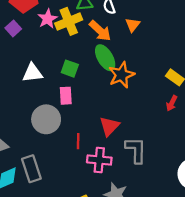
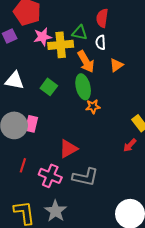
orange star: (121, 75) -> (93, 106), size x0.6
pink rectangle: (66, 96) -> (31, 124), moved
red line: (78, 141) -> (23, 165), moved
gray L-shape: (136, 150) -> (85, 177), turned 85

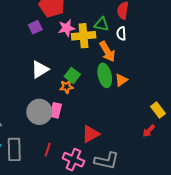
orange triangle: (116, 65) -> (121, 80), moved
white triangle: (15, 81) -> (40, 69), turned -42
orange star: (93, 106) -> (67, 87), moved

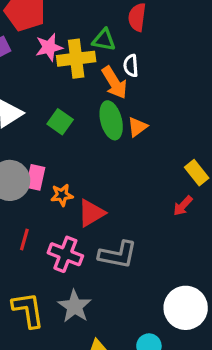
white semicircle: (121, 33) -> (131, 66), moved
orange star: (67, 87) -> (62, 195), moved

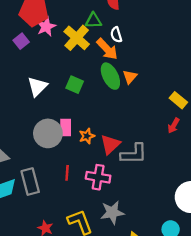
pink star: (49, 47) -> (46, 27), moved
yellow cross: (76, 59) -> (77, 38), turned -30
gray L-shape: (118, 255) -> (134, 154), moved
gray star: (75, 306) -> (112, 212), turned -30

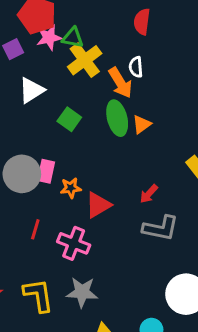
green triangle: (93, 21) -> (73, 38), moved
white triangle: (37, 87) -> (31, 90), moved
red arrow: (174, 126) -> (149, 194), moved
gray L-shape: (134, 154) -> (161, 228), moved

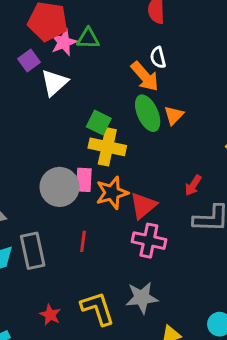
yellow cross: (85, 60) -> (107, 147), moved, turned -32
white triangle: (31, 90) -> (54, 83), moved
orange star: (71, 188) -> (112, 193), size x1.5
pink cross: (74, 243) -> (149, 241), moved

